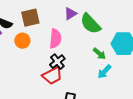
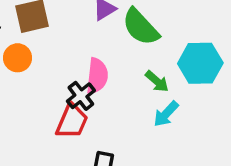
pink semicircle: (55, 39) -> (97, 76), moved
red trapezoid: (52, 76) -> (72, 121), turned -40

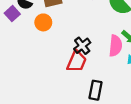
pink semicircle: (97, 76) -> (115, 46), moved

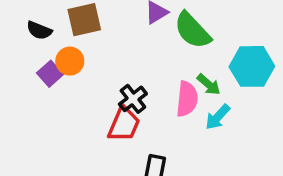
purple square: (12, 14) -> (50, 74), moved

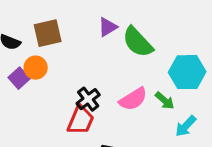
green arrow: (209, 85) -> (165, 101), moved
pink semicircle: (187, 99) -> (133, 99), turned 52
cyan arrow: (218, 117) -> (186, 126), moved

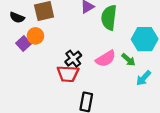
green semicircle: (138, 42) -> (109, 17), turned 50
red trapezoid: (81, 120) -> (68, 74), turned 70

